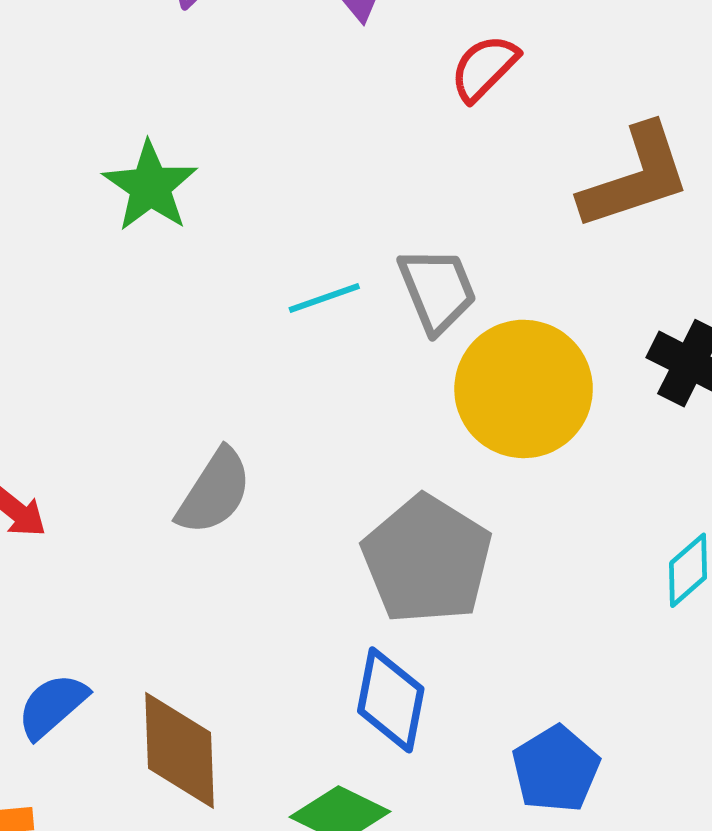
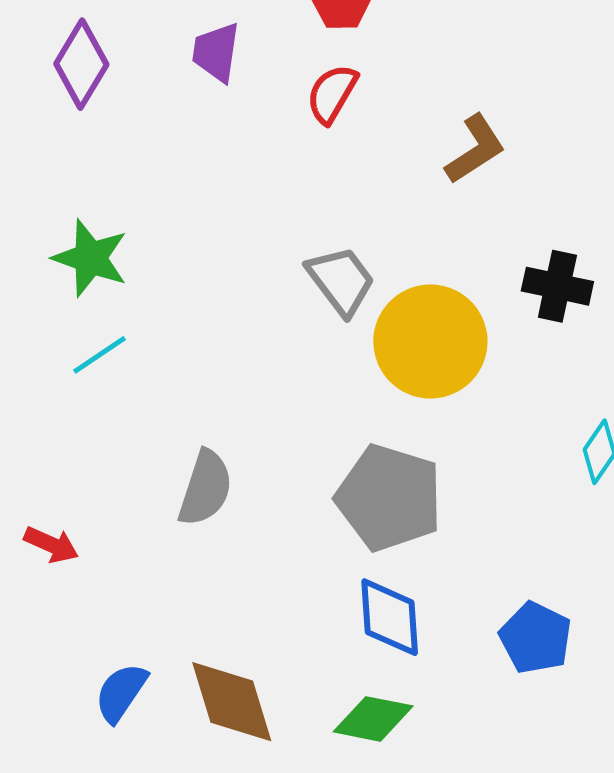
brown L-shape: (635, 177) -> (475, 149), size x0.7
cyan line: (324, 298) -> (100, 355), moved

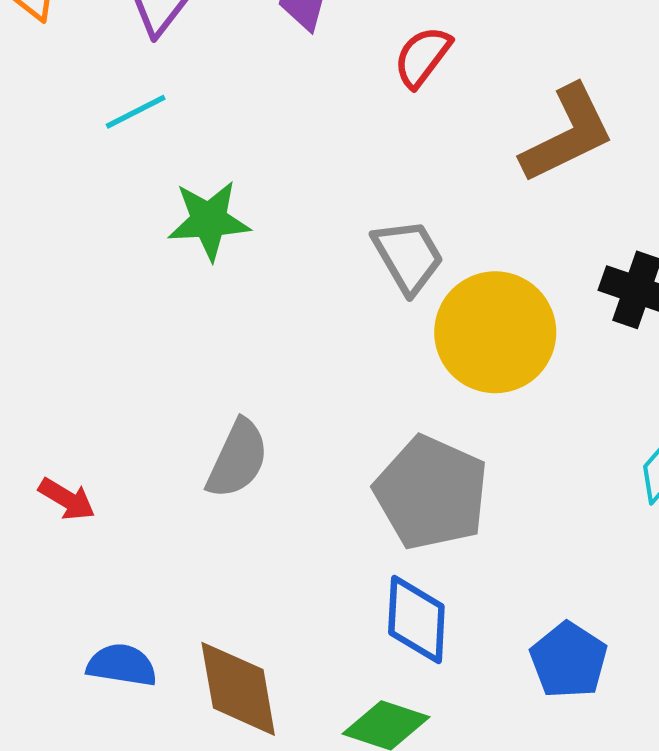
brown L-shape: (475, 149) -> (567, 134), size x1.4
green star: (90, 258) -> (209, 220), moved, turned -30
cyan line: (100, 355) -> (136, 112), moved
blue semicircle: (121, 693) -> (122, 665), turned 58

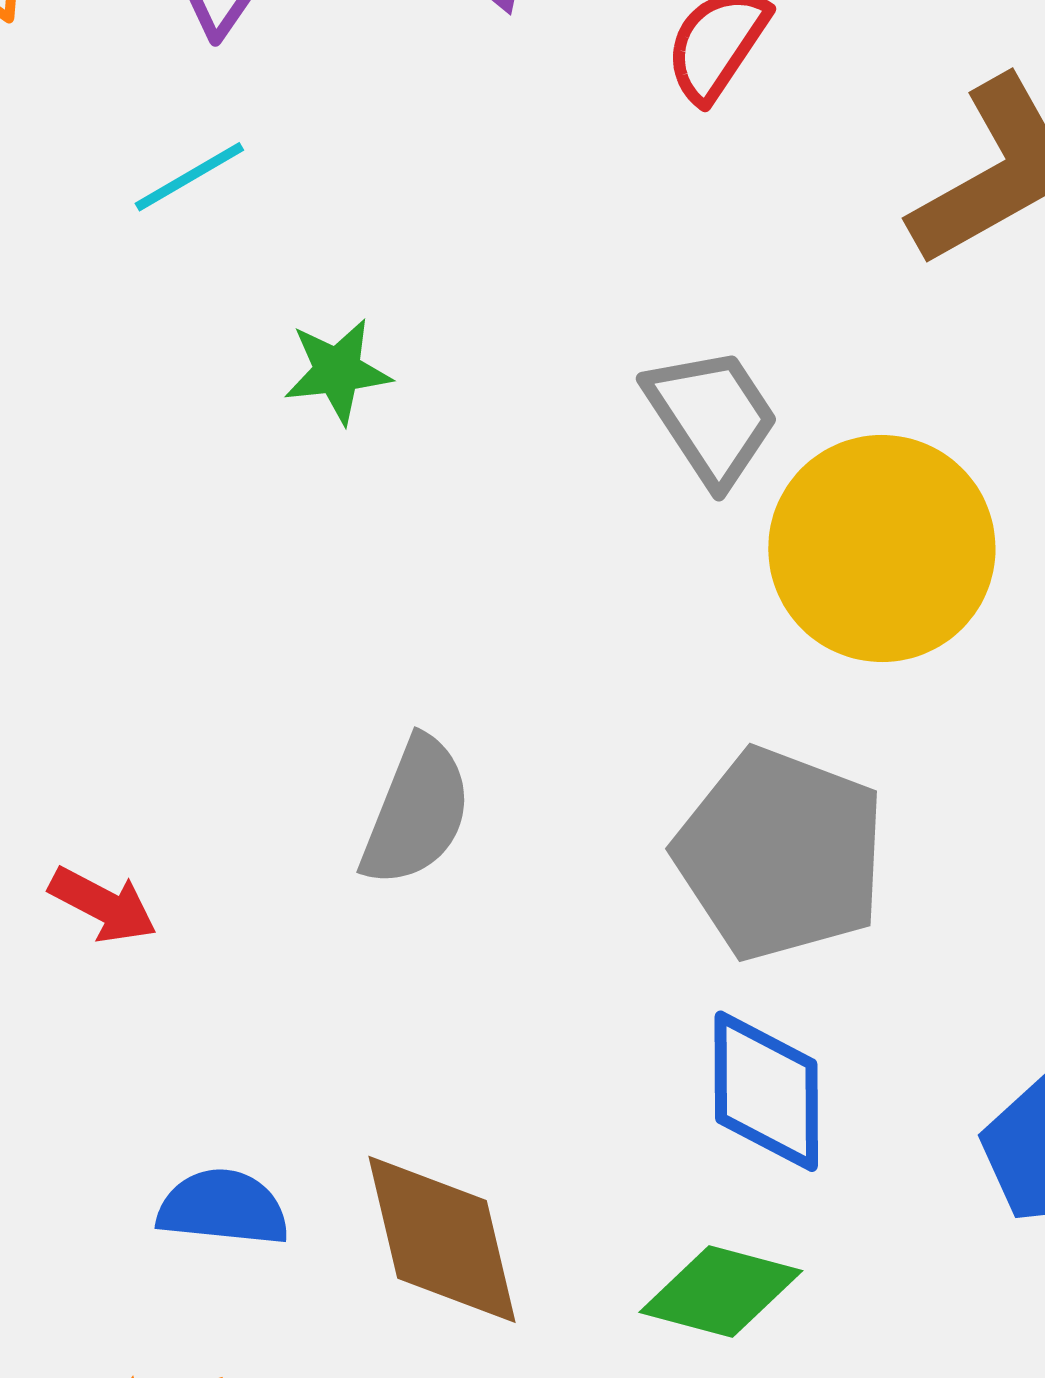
green star: (209, 220) -> (337, 371), size x0.7

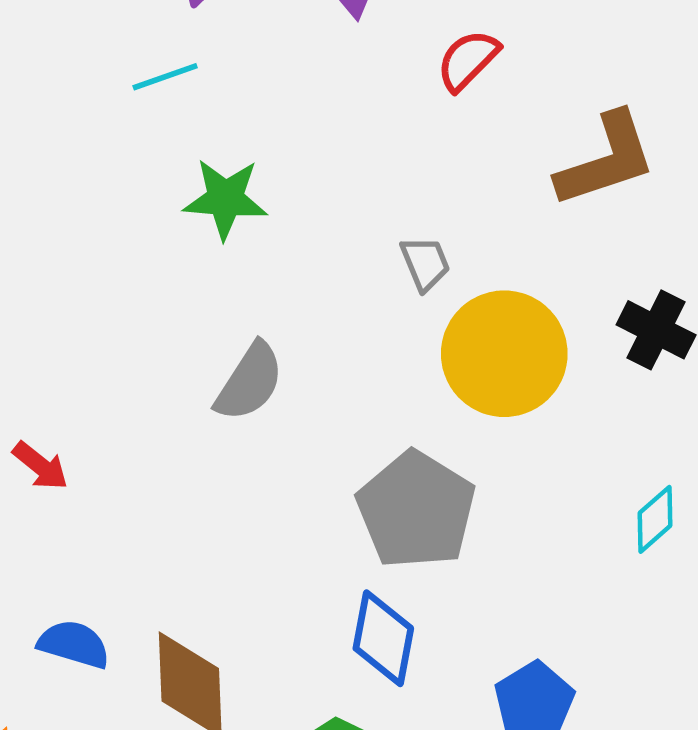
green star: (337, 371) -> (225, 199), size x1.4
gray trapezoid: (712, 416) -> (425, 263), size x0.7
gray semicircle: (416, 812) -> (249, 382), moved

